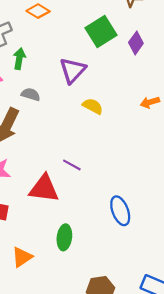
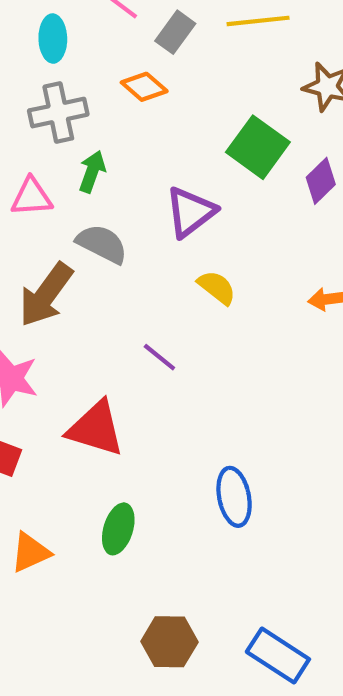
green square: (101, 31) -> (258, 147), turned -32
gray semicircle: (31, 94) -> (102, 244), size x1.4
purple line: (72, 165) -> (159, 357), moved

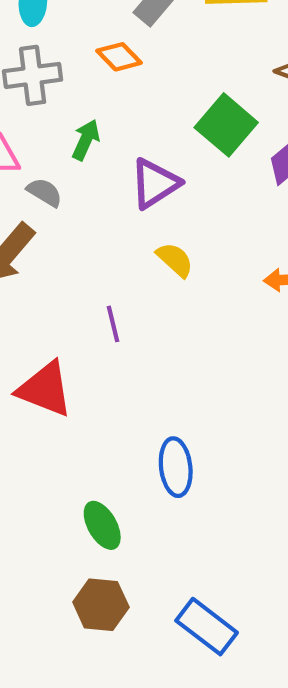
green arrow: (92, 172) -> (86, 140), moved
gray semicircle: (102, 244) -> (45, 192), moved, size x0.7
purple line: (159, 357) -> (113, 324), turned 33
green ellipse: (118, 529) -> (102, 525), moved, turned -51

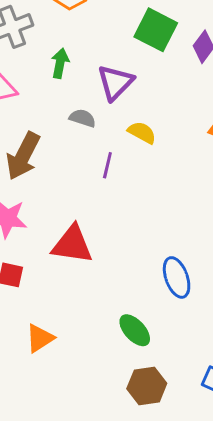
gray semicircle: (45, 192) -> (83, 118), moved
purple line: (113, 324) -> (107, 165), moved, turned 40

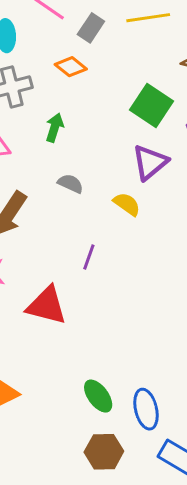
purple triangle: (115, 82) -> (150, 162), moved
purple line: (107, 165) -> (89, 257), moved
blue ellipse: (177, 277) -> (146, 409), moved

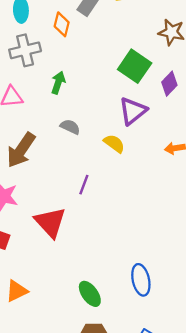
orange diamond: (71, 67) -> (62, 24), moved, turned 65
red triangle: (47, 306) -> (50, 222), turned 32
blue ellipse: (146, 409) -> (141, 280), moved

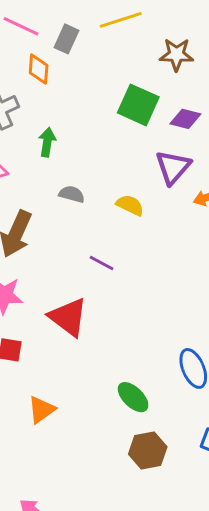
purple diamond: (169, 84) -> (185, 119), turned 70
purple triangle: (133, 111) -> (173, 167), moved
purple line: (84, 185) -> (102, 263), turned -72

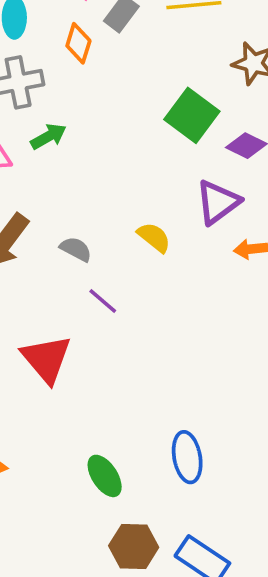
green arrow: (47, 142) -> (48, 136), moved, turned 40
gray semicircle: (72, 194) -> (76, 249), moved
brown hexagon: (148, 451) -> (134, 546), moved

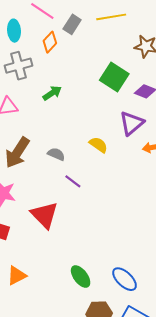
orange diamond: (78, 43) -> (50, 42), turned 30
green arrow: (48, 136) -> (52, 93), moved
blue ellipse: (187, 457) -> (125, 279), moved, turned -32

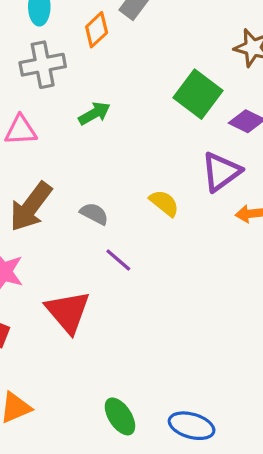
blue ellipse: (125, 279) -> (192, 426), turned -32

